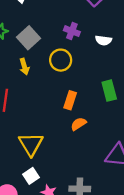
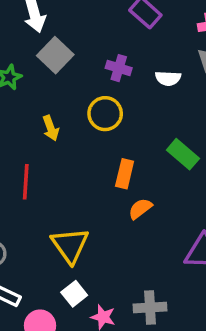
gray square: (29, 38) -> (55, 55), moved
green rectangle: (109, 91) -> (183, 154), turned -30

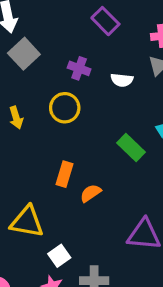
orange rectangle: (125, 174) -> (64, 174), moved
yellow triangle: (70, 245) -> (27, 222), turned -48
white square: (74, 294) -> (59, 256), moved

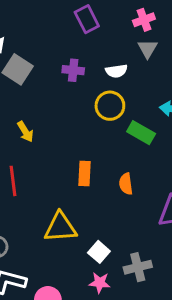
purple rectangle: (105, 21) -> (87, 19), turned 32
yellow circle: (65, 108) -> (110, 106), moved
orange semicircle: (91, 193) -> (126, 184), moved, turned -50

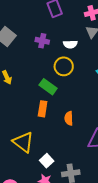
green rectangle: (141, 133) -> (48, 87), moved
yellow triangle: (60, 227) -> (23, 142), turned 35

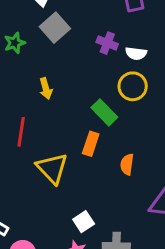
white semicircle: (70, 44) -> (136, 53), moved
yellow triangle: (23, 142) -> (52, 168), moved

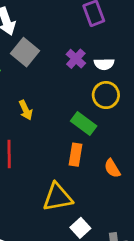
purple cross: (107, 43) -> (76, 59), turned 30
orange semicircle: (127, 164) -> (112, 168), turned -30
yellow triangle: (52, 168) -> (58, 197), moved, turned -48

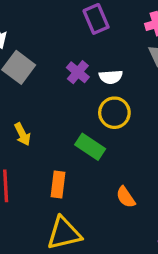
orange rectangle: (75, 155) -> (58, 185), moved

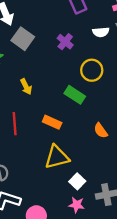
white semicircle: (111, 77) -> (101, 32), moved
orange rectangle: (58, 185) -> (52, 122), turned -72

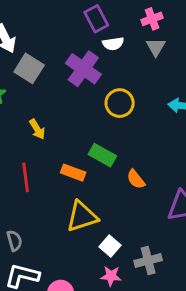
white semicircle: (101, 32) -> (113, 44), moved
purple cross: (65, 42) -> (83, 69), size x1.6
green rectangle: (75, 95) -> (102, 155), moved

